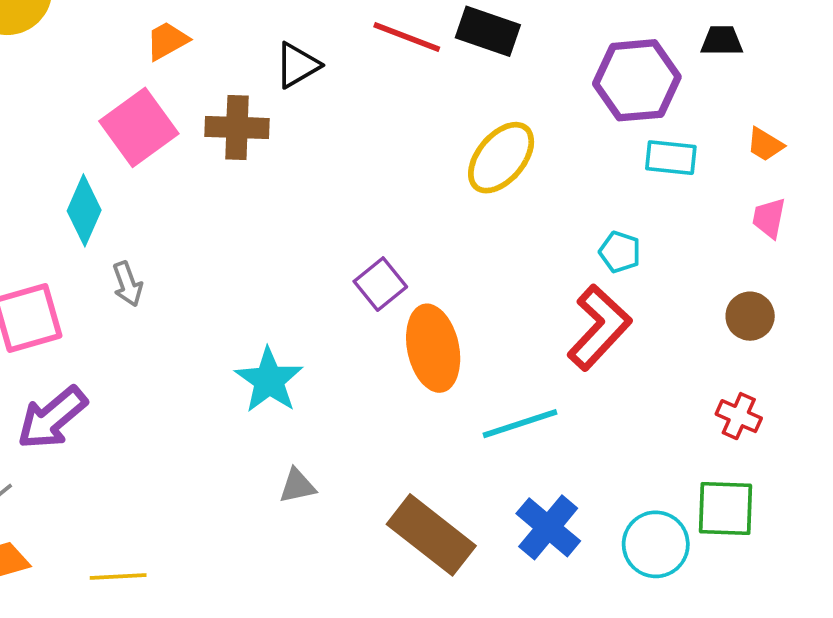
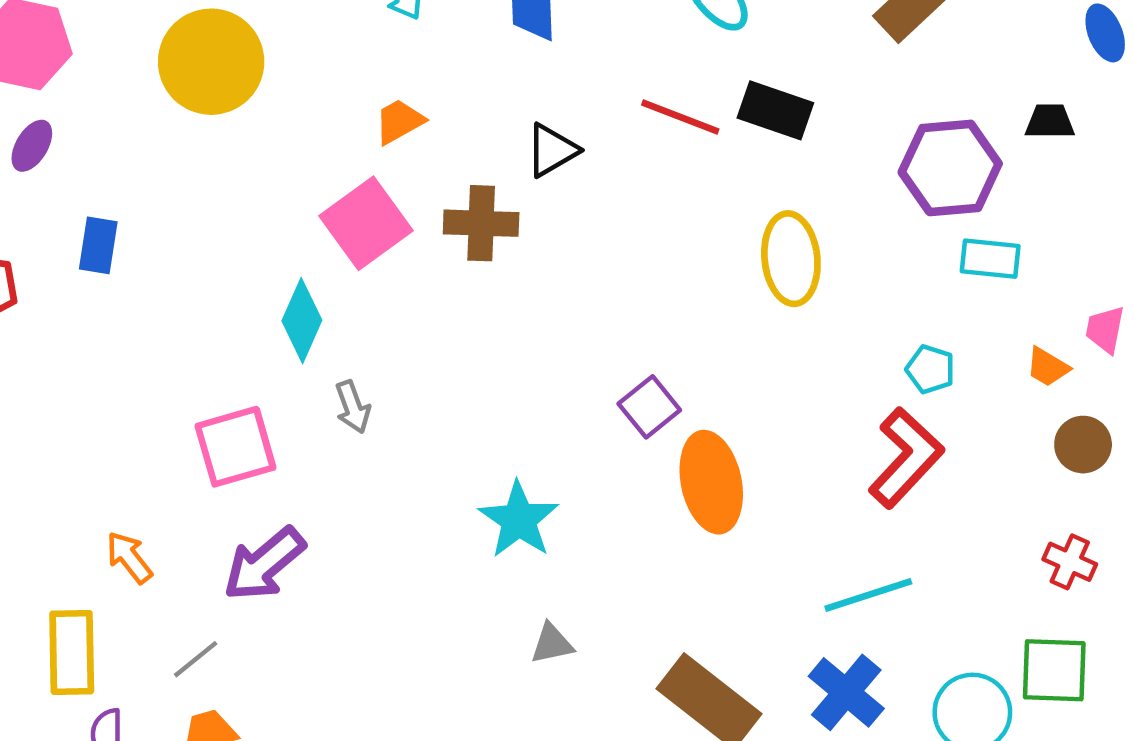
orange trapezoid: (765, 144) -> (1048, 367), moved
yellow ellipse: (501, 158) -> (791, 259), turned -46
cyan line: (520, 424) -> (868, 595), moved

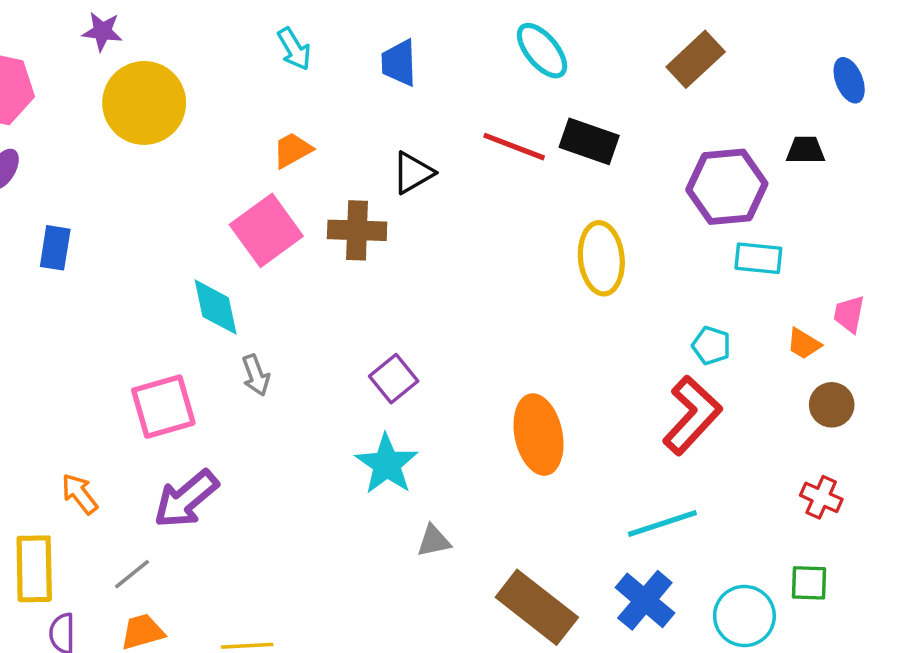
cyan diamond: (302, 321) -> (216, 307), turned -36
purple square: (649, 407) -> (394, 379), moved
gray triangle: (552, 644) -> (434, 541), moved
green square: (1054, 670) -> (809, 583), size x0.7

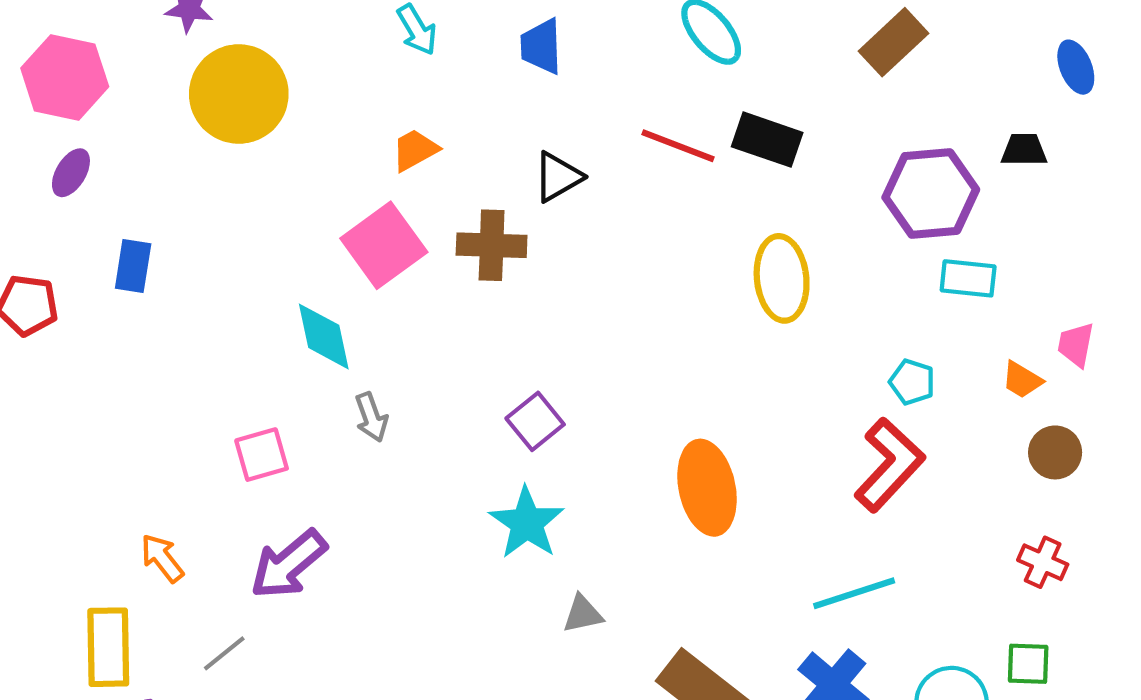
pink square: (163, 407) -> (262, 455), size x0.7

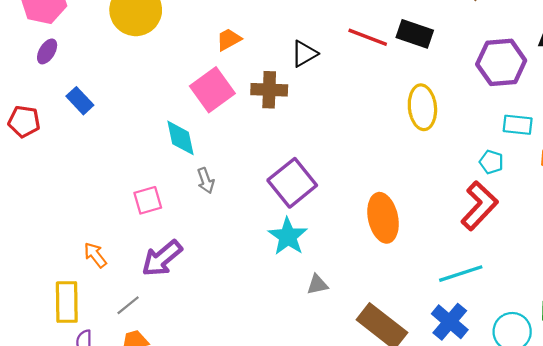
blue rectangle: (133, 266) -> (80, 101), turned -52
cyan rectangle: (968, 278) -> (518, 125), moved
purple square: (535, 421) -> (292, 183), size x1.6

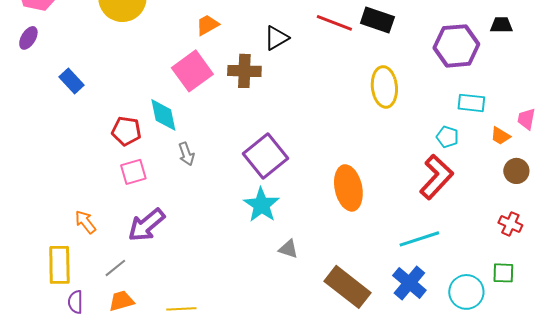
purple ellipse: (47, 51) -> (28, 38), moved
red pentagon: (24, 121) -> (126, 131), moved
gray triangle: (317, 285) -> (288, 249), turned 30

